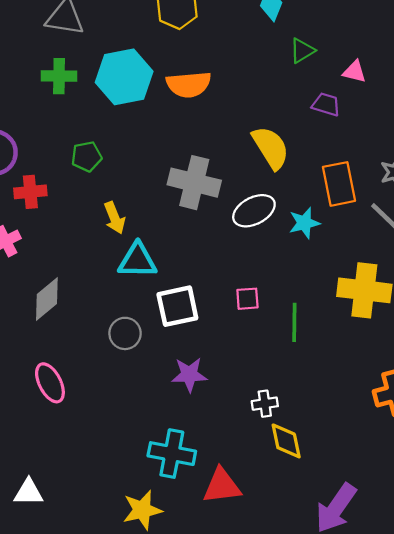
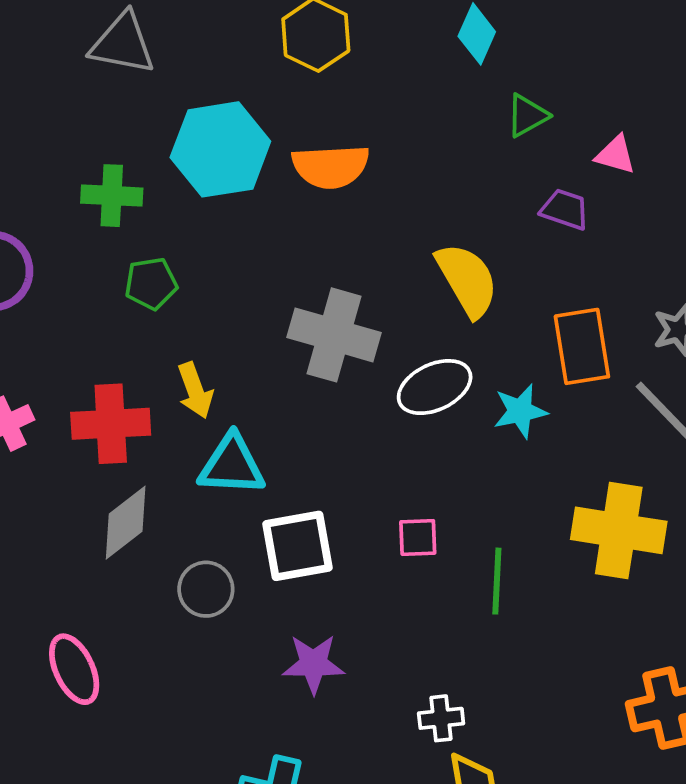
green cross: (59, 76) -> (112, 196), moved
red cross: (30, 192) -> (111, 424), moved, size x1.4
gray diamond: (47, 299) -> (126, 523), moved

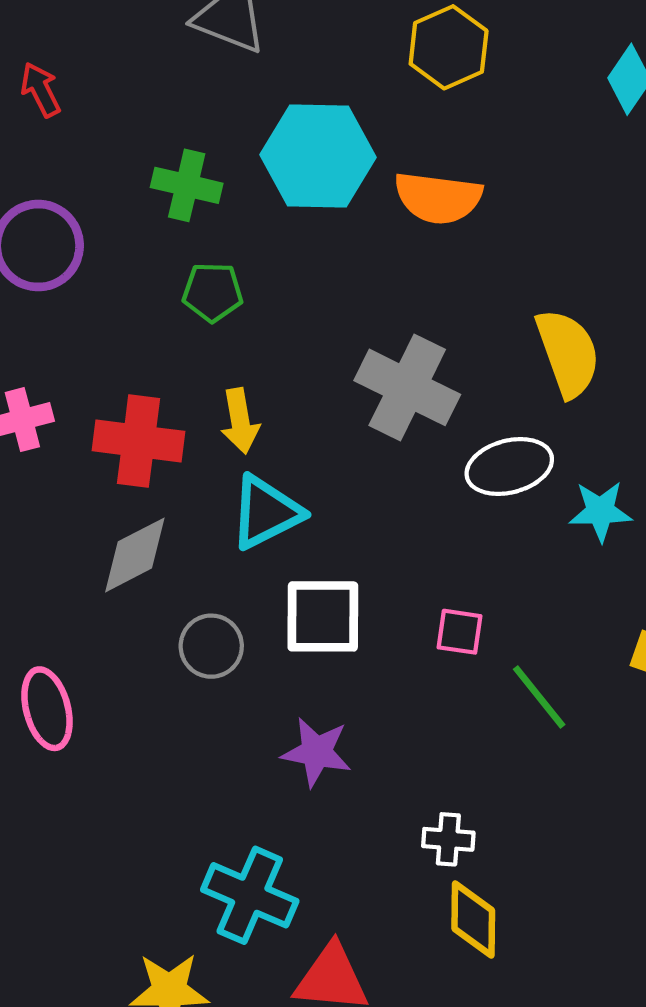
cyan triangle: (232, 465) -> (266, 512), turned -40
green line: (497, 581) -> (539, 697), turned -52

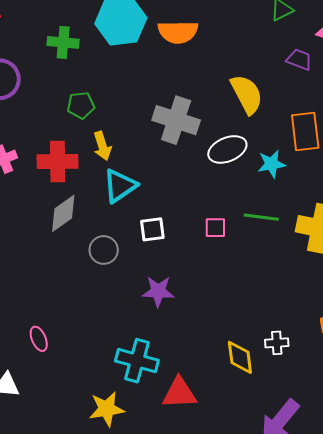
green pentagon: (213, 292) -> (81, 105), moved
white square: (323, 616) -> (152, 229), size x0.7
green line: (539, 697) -> (261, 217), moved, turned -36
pink ellipse: (47, 709) -> (39, 339), moved, size x0.7
white cross: (448, 839) -> (277, 343), moved

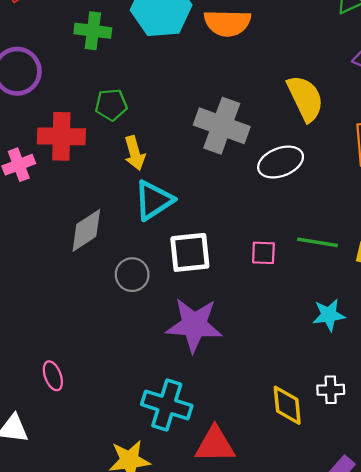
red cross: (58, 162) -> (61, 136), moved
cyan star: (272, 164) -> (329, 315), moved
white square: (152, 229) -> (190, 252), size x1.4
purple star: (158, 291) -> (194, 325), size x1.5

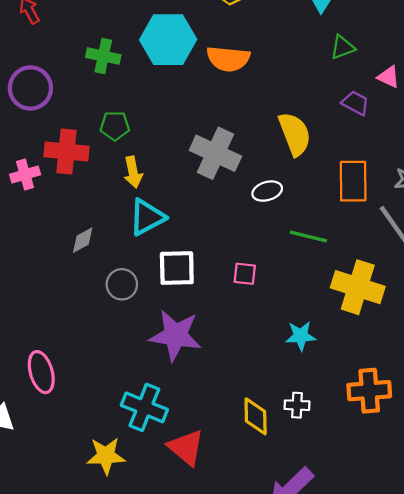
white ellipse: (281, 162) -> (267, 191), size x0.7
gray diamond: (86, 230) -> (83, 240), size x0.7
green line: (317, 242) -> (308, 237), moved
pink ellipse: (53, 376) -> (41, 372), size x1.5
red triangle: (215, 445) -> (186, 447), turned 36

